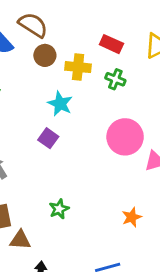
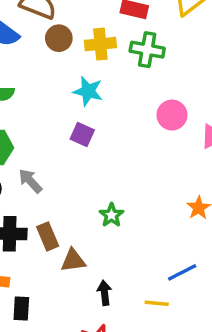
green cross: (115, 79) -> (147, 50), size x1.4
pink circle: (125, 137) -> (172, 115), size x0.7

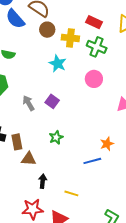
pink circle: (172, 115) -> (94, 79), moved
purple square: (82, 135) -> (52, 101), moved
gray arrow: (30, 181) -> (29, 103), moved
blue line: (182, 272) -> (92, 161), moved

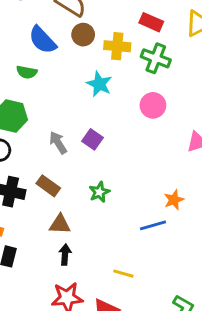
blue semicircle: (15, 19) -> (42, 40), moved
brown rectangle: (17, 142) -> (48, 186), moved, turned -42
black arrow: (43, 181) -> (65, 255), moved

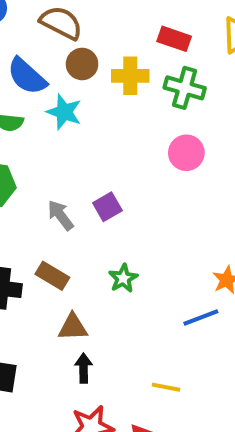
cyan star: (99, 84) -> (64, 112), moved
purple square: (92, 139) -> (107, 207), turned 30

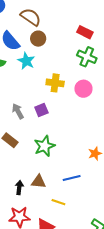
yellow cross: (130, 76) -> (55, 83), moved
green star: (123, 278) -> (44, 146), size x1.5
blue line: (201, 317) -> (72, 178), moved
brown triangle: (73, 327) -> (39, 182), moved

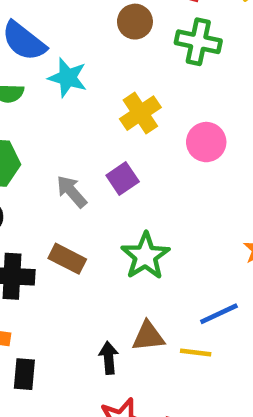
brown circle: (38, 39) -> (135, 22), moved
yellow cross: (55, 83) -> (140, 113), turned -30
pink circle: (83, 89) -> (206, 142), moved
yellow line: (58, 202) -> (196, 353), moved

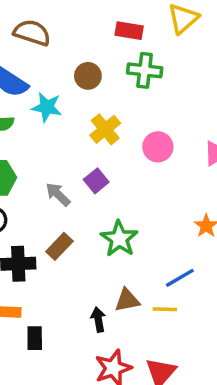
brown circle: (135, 22) -> (88, 76), moved
brown rectangle: (67, 259) -> (59, 246), turned -68

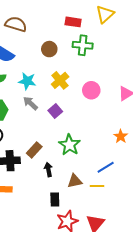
cyan star: (47, 107) -> (27, 81), moved
gray arrow: (58, 194) -> (30, 103), moved
black arrow: (98, 320) -> (48, 170), moved
black rectangle: (35, 338) -> (55, 199), moved

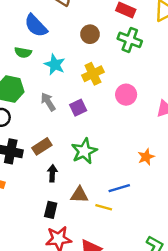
gray arrow: (30, 103) -> (48, 102), moved

